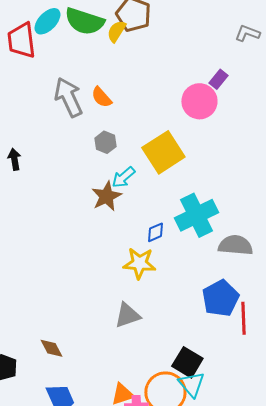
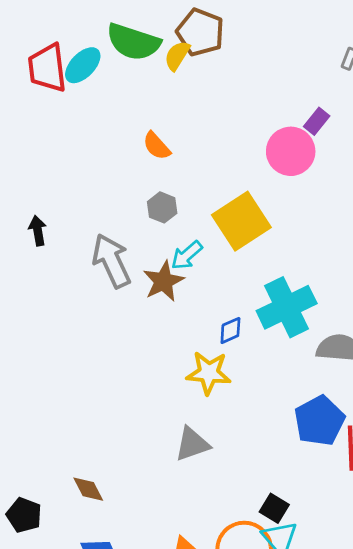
cyan ellipse: (47, 21) -> (83, 65), moved
gray arrow: (68, 97) -> (111, 261), moved
black square: (187, 362) -> (274, 508), size x0.7

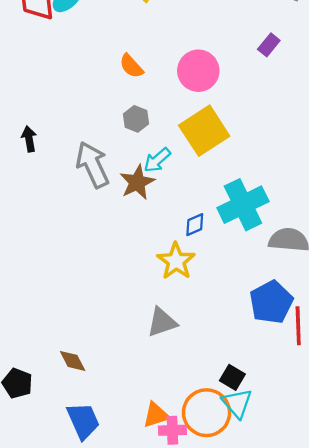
pink circle: (291, 151) -> (198, 71), moved
yellow star: (209, 373) -> (176, 261), turned 30

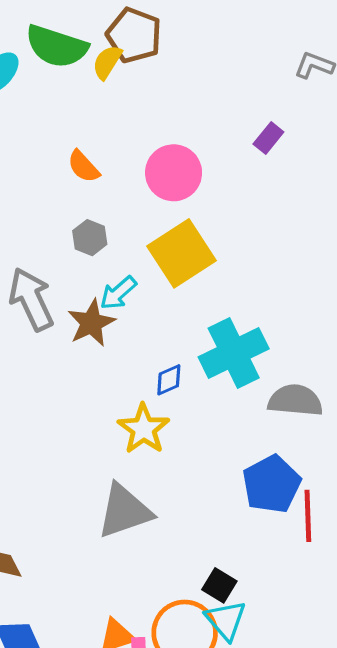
gray triangle: (162, 322) -> (125, 511), size x1.4

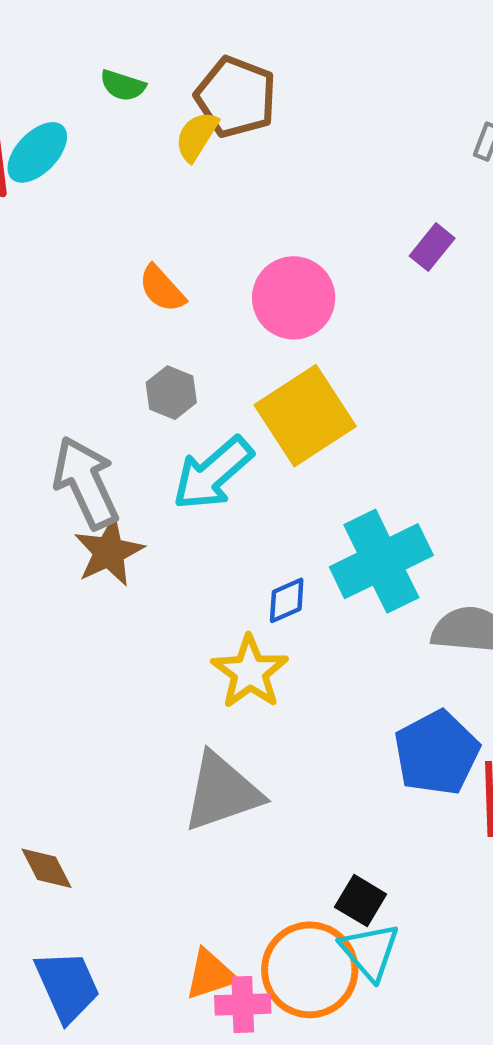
green semicircle: (57, 46) -> (123, 85), moved, size x0.5
cyan arrow: (118, 293) -> (213, 473), size x1.5
brown star: (91, 323) -> (109, 552), moved

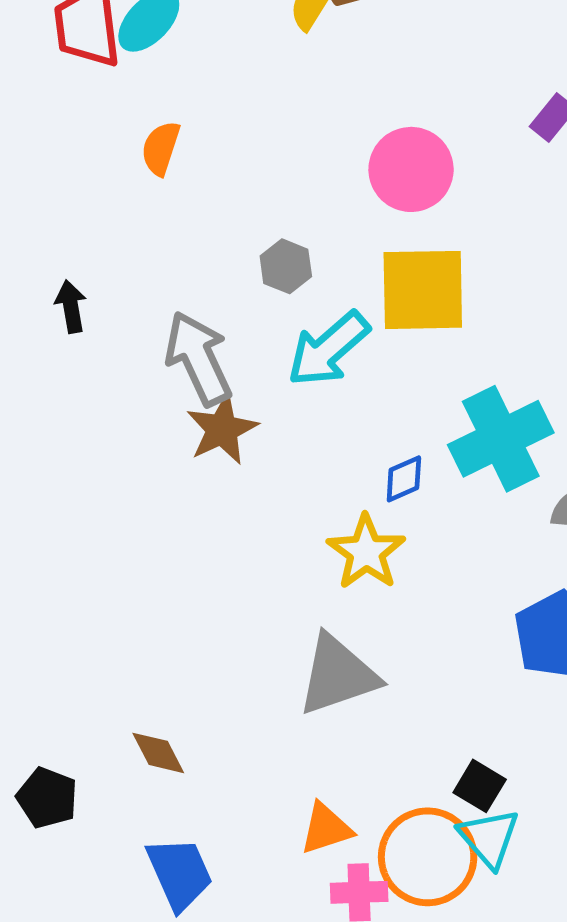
orange semicircle: (162, 289) -> (161, 148), moved, turned 60
yellow square: (305, 416) -> (423, 290), turned 32
orange triangle: (210, 974) -> (326, 829), moved

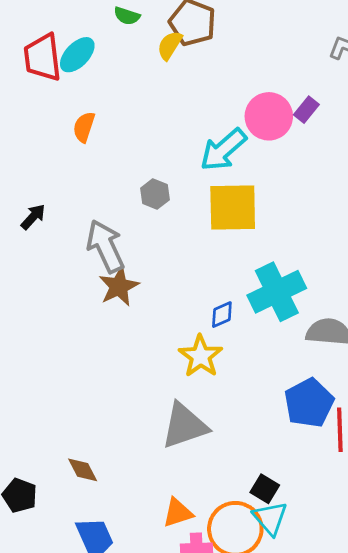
pink circle: (411, 169) -> (269, 116), moved
black arrow: (71, 306) -> (33, 217), turned 52
cyan arrow: (328, 349) -> (223, 150), moved

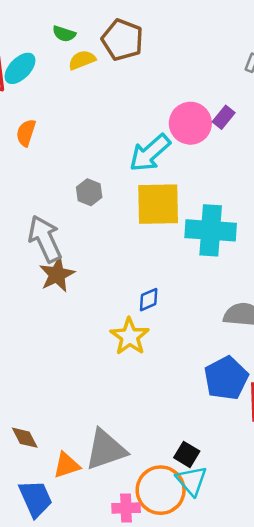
yellow semicircle: (170, 45) -> (82, 60), moved, turned 36
cyan cross: (277, 292) -> (211, 230), moved, turned 30
gray triangle: (184, 426) -> (106, 450), moved
orange triangle: (178, 513) -> (66, 465), moved

